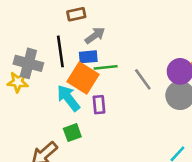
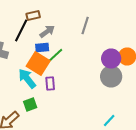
black line: (60, 51) -> (21, 30), moved, turned 35
green line: (106, 67) -> (55, 56), turned -36
gray line: (143, 79) -> (85, 26), moved, turned 54

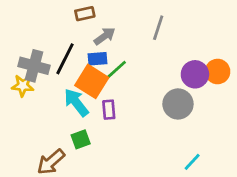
black line: (21, 30) -> (65, 59), moved
gray circle: (111, 76) -> (178, 104), moved

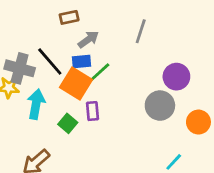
black line: (65, 59) -> (50, 61), turned -68
orange circle: (218, 71) -> (198, 122), moved
cyan arrow: (76, 103) -> (36, 104), moved, turned 48
green square: (81, 139) -> (68, 123), moved, turned -30

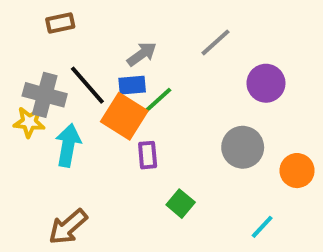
brown rectangle: (69, 17) -> (60, 23), moved
gray line: (141, 31) -> (216, 42), turned 30
purple circle: (176, 77) -> (266, 83), moved
green square: (68, 123) -> (181, 204), moved

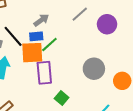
purple circle: (266, 83) -> (107, 24), moved
orange square: (124, 116) -> (32, 53), turned -35
purple rectangle: (148, 155) -> (44, 73), size x1.6

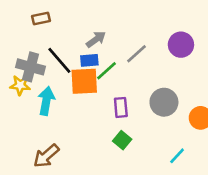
gray line: (80, 14) -> (136, 54), moved
purple rectangle: (44, 73) -> (121, 107), moved, size x0.7

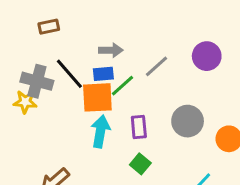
gray arrow: (96, 39) -> (111, 50), turned 36
cyan arrow: (46, 101) -> (100, 131), moved

